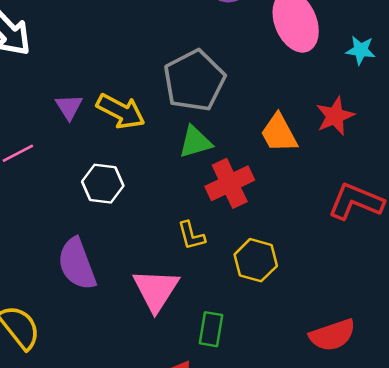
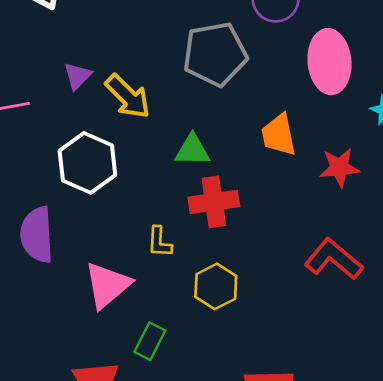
gray pentagon: (194, 81) -> (215, 54), moved
orange trapezoid: (279, 133) -> (279, 135), moved
white hexagon: (103, 184) -> (87, 163), size x1.4

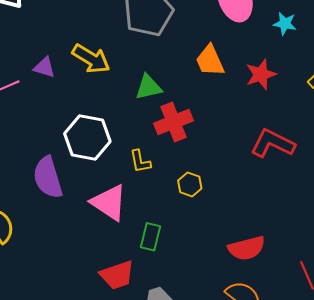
purple triangle: (78, 76) -> (44, 67), moved, turned -45
white hexagon: (87, 163) -> (87, 138), moved
pink triangle: (107, 285) -> (109, 203), turned -33
yellow hexagon: (216, 286) -> (190, 184), size x0.7

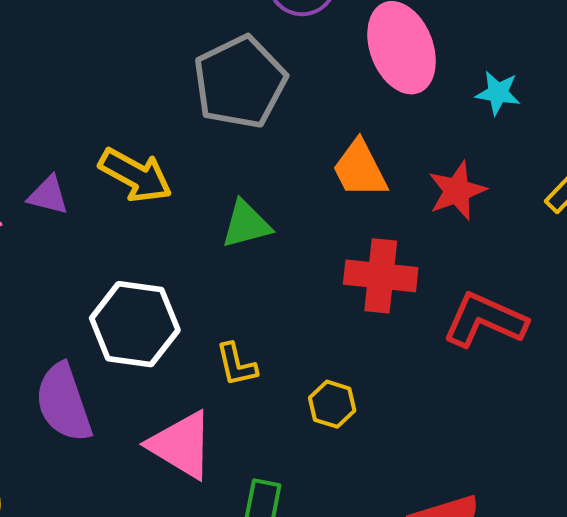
red cross: (174, 122) -> (381, 276), moved, turned 30

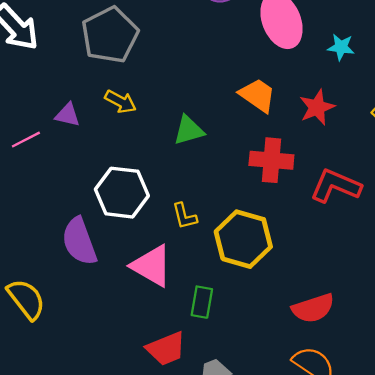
gray pentagon: (240, 82) -> (110, 35), moved
orange trapezoid: (360, 169) -> (257, 95), turned 153
yellow arrow: (135, 175) -> (121, 102), size x0.7
yellow hexagon: (332, 404) -> (243, 239), size x2.0

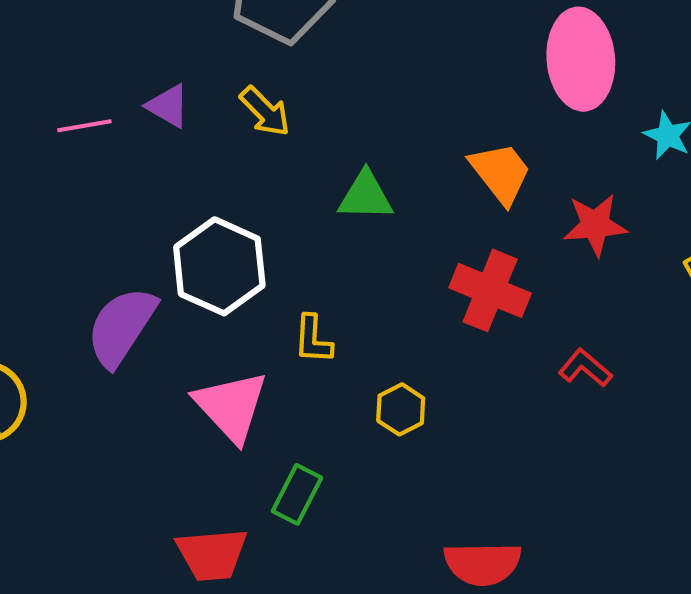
red L-shape: (336, 186) -> (585, 368), size x0.6
yellow hexagon: (243, 239) -> (401, 409), size x0.5
purple semicircle: (79, 241) -> (121, 327), turned 36

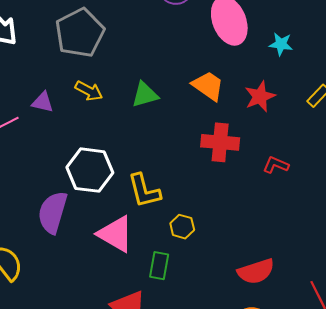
green triangle: (366, 196) -> (145, 95), moved
yellow L-shape: (313, 339) -> (144, 191), size x1.5
yellow hexagon: (401, 409) -> (182, 227), moved

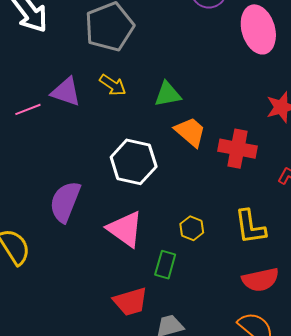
orange trapezoid: (208, 86) -> (190, 132), moved
purple triangle: (43, 102) -> (66, 92), size x1.4
white hexagon: (90, 170) -> (134, 162), moved
yellow L-shape: (144, 191) -> (250, 227), moved

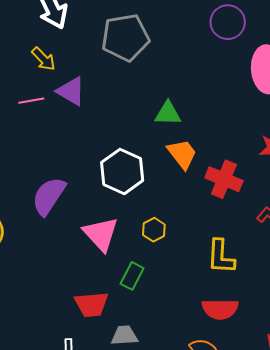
yellow arrow: (113, 85) -> (43, 59), moved
yellow hexagon: (192, 228) -> (154, 230), moved

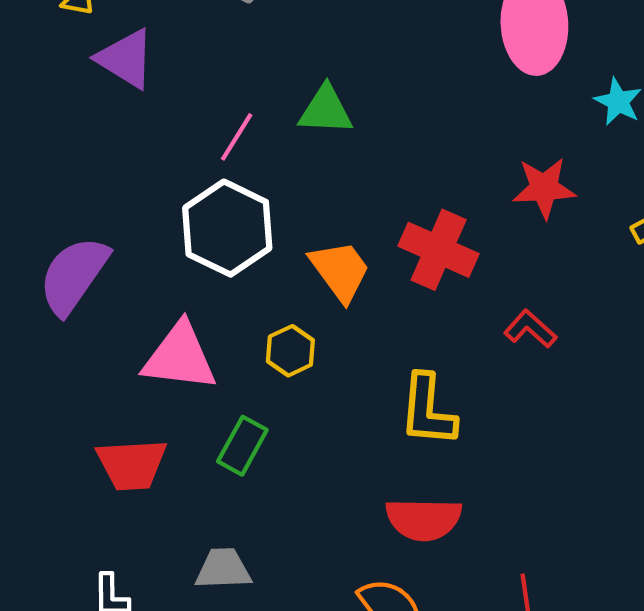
pink line: (31, 101) -> (237, 137), moved, turned -50
orange trapezoid: (182, 154) -> (340, 271), moved
pink triangle: (101, 234) -> (180, 357), turned -42
red trapezoid: (92, 304) -> (132, 465), moved

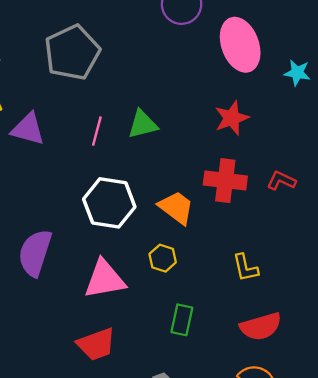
pink line: (237, 137) -> (97, 131), moved
red star: (544, 188) -> (232, 118), moved
red L-shape: (530, 329) -> (281, 181), moved
yellow L-shape: (428, 410) -> (245, 268), size x0.7
green rectangle: (242, 446) -> (182, 320), moved

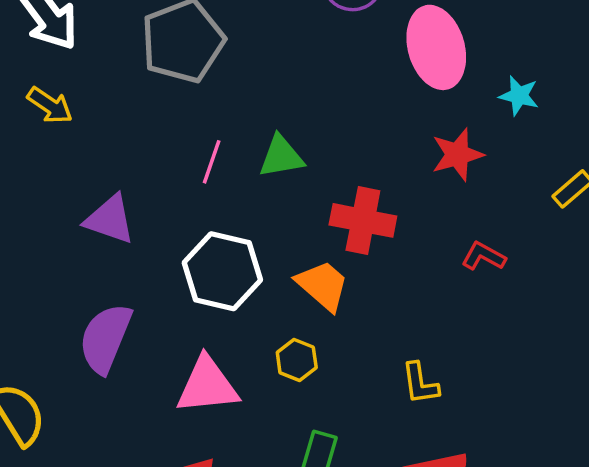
red star: (232, 118) -> (457, 155), moved
purple triangle: (28, 129) -> (110, 219), moved
red cross: (225, 181) -> (363, 220), moved

